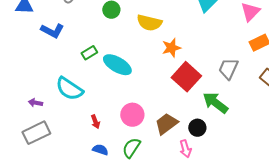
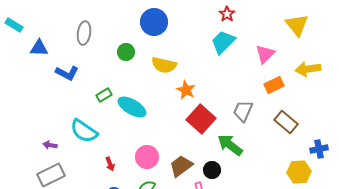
orange star: (171, 48) -> (186, 90), turned -30

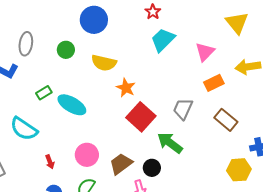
red star: (227, 14) -> (153, 12), moved
gray ellipse: (84, 33) -> (26, 44), moved

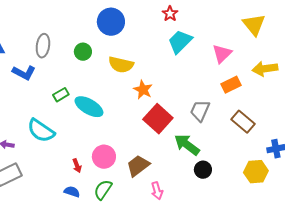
red arrow: (50, 162) -> (77, 166), moved
black circle: (152, 168) -> (203, 170), moved

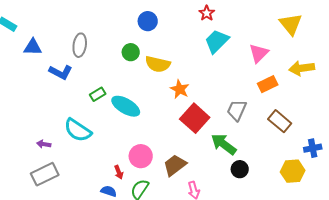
blue circle: (111, 22) -> (148, 21), size x0.7
green circle: (83, 52) -> (131, 52), moved
red arrow: (77, 166) -> (119, 172), moved

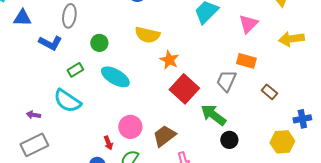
green circle: (131, 52) -> (99, 43), moved
orange rectangle: (268, 84) -> (246, 61), moved, turned 42
green rectangle: (98, 94) -> (75, 70), moved
brown rectangle: (280, 121) -> (269, 92), size x0.7

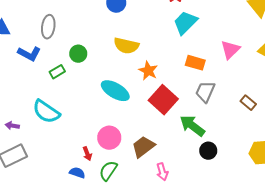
pink triangle: (248, 24) -> (230, 50), moved
orange rectangle: (246, 61) -> (195, 63), moved
green rectangle: (75, 70) -> (57, 72), moved
cyan ellipse: (115, 77) -> (115, 91), moved

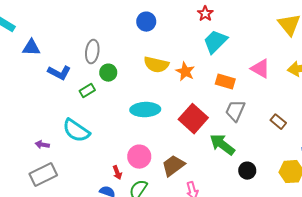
gray ellipse: (48, 27) -> (92, 52), moved
pink triangle: (230, 50) -> (260, 69), turned -45
orange star: (148, 71) -> (185, 72), moved
cyan ellipse: (115, 91) -> (145, 110), turned -32
black circle: (208, 151) -> (247, 171), moved

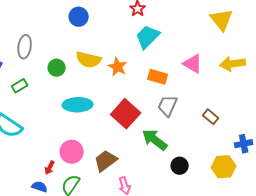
green circle: (108, 73) -> (57, 68), moved
red arrow: (117, 173) -> (50, 168), turned 48

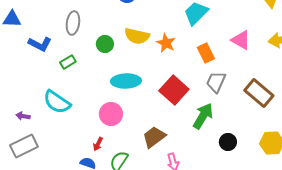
orange rectangle: (158, 77) -> (206, 53), turned 48
brown rectangle: (211, 117) -> (259, 93), size x1.8
green arrow: (155, 140) -> (203, 116), turned 84
pink circle: (72, 152) -> (111, 114), moved

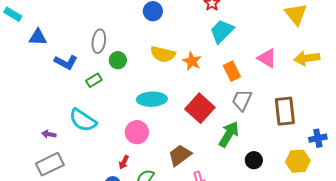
green circle: (105, 44) -> (118, 60), moved
brown rectangle: (259, 93) -> (285, 111), turned 44

